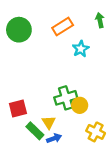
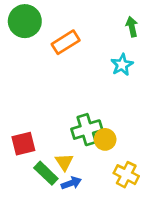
orange rectangle: (63, 27) -> (66, 42), moved
green circle: (19, 30) -> (25, 21), moved
cyan star: (81, 49) -> (122, 65), moved

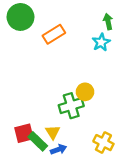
cyan star: (122, 65) -> (101, 42), moved
yellow circle: (105, 139) -> (85, 92), moved
red square: (23, 144) -> (24, 133), moved

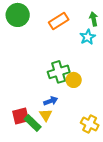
orange rectangle: (54, 34) -> (59, 21), moved
green cross: (71, 106) -> (59, 72), moved
blue arrow: (59, 149) -> (51, 101), moved

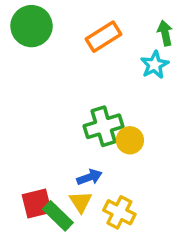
yellow cross: (90, 124) -> (119, 212), moved

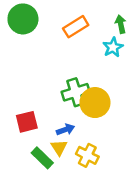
yellow circle: (130, 140) -> (95, 103), size x1.5
red square: (37, 204) -> (27, 122), moved

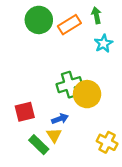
green circle: (23, 19) -> (39, 20), moved
green arrow: (121, 24) -> (96, 15), moved
yellow cross: (87, 155) -> (107, 142), moved

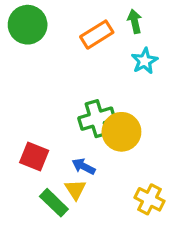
green circle: (39, 20) -> (28, 25), moved
red square: (25, 112) -> (34, 157), turned 36
blue arrow: (60, 119) -> (84, 166), turned -133

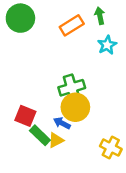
yellow circle: (121, 132) -> (75, 107), moved
yellow triangle: (75, 189) -> (56, 140), turned 35
green rectangle: (54, 203) -> (40, 135), moved

